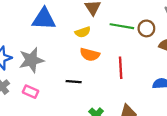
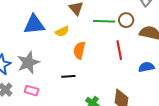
yellow semicircle: (83, 32) -> (62, 31), moved
orange semicircle: (90, 55) -> (79, 50), turned 96
red line: (121, 68) -> (119, 50), moved

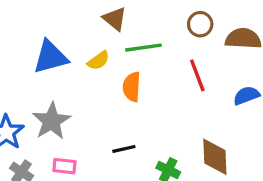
green line: (104, 21) -> (143, 48), moved
black line: (68, 76) -> (124, 149), moved

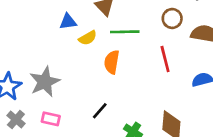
blue triangle: (50, 57) -> (68, 22), moved, size x0.6
black line: (124, 149) -> (100, 111), turned -42

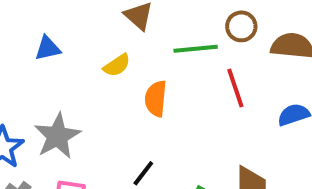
blue triangle: (68, 22) -> (48, 48), moved
green line: (125, 32) -> (196, 49), moved

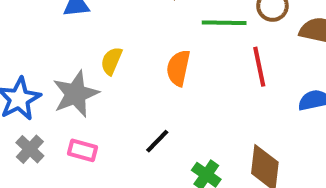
yellow semicircle: (117, 65) -> (111, 61), moved, turned 140

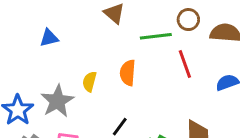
yellow semicircle: (111, 61) -> (89, 82), moved

